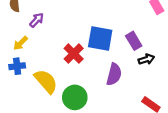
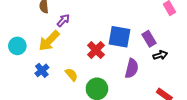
yellow arrow: (21, 43) -> (49, 41), size x1.6
blue cross: (17, 66) -> (42, 70), moved, turned -32
yellow semicircle: (46, 81) -> (71, 75), size x0.6

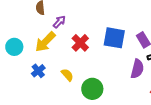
red cross: (96, 50) -> (80, 43), moved
purple semicircle: (132, 68) -> (137, 69), moved

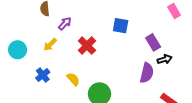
blue square: (114, 38) -> (121, 26), moved, size x0.7
yellow arrow: (45, 42) -> (50, 45), size x0.6

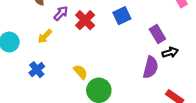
blue square: (121, 26) -> (122, 16), turned -35
red cross: (87, 46) -> (85, 20), moved
yellow semicircle: (73, 79) -> (80, 72), moved

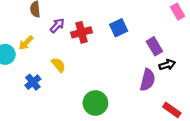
red cross: (85, 20) -> (82, 32), turned 30
yellow arrow: (45, 36) -> (26, 43), moved
yellow semicircle: (80, 72) -> (58, 65), moved

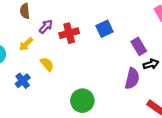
yellow arrow: (26, 43) -> (26, 44), moved

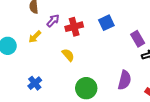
yellow semicircle: (47, 64) -> (68, 55), moved
purple semicircle: (132, 79) -> (125, 80), moved
blue cross: (23, 81) -> (35, 83), moved

